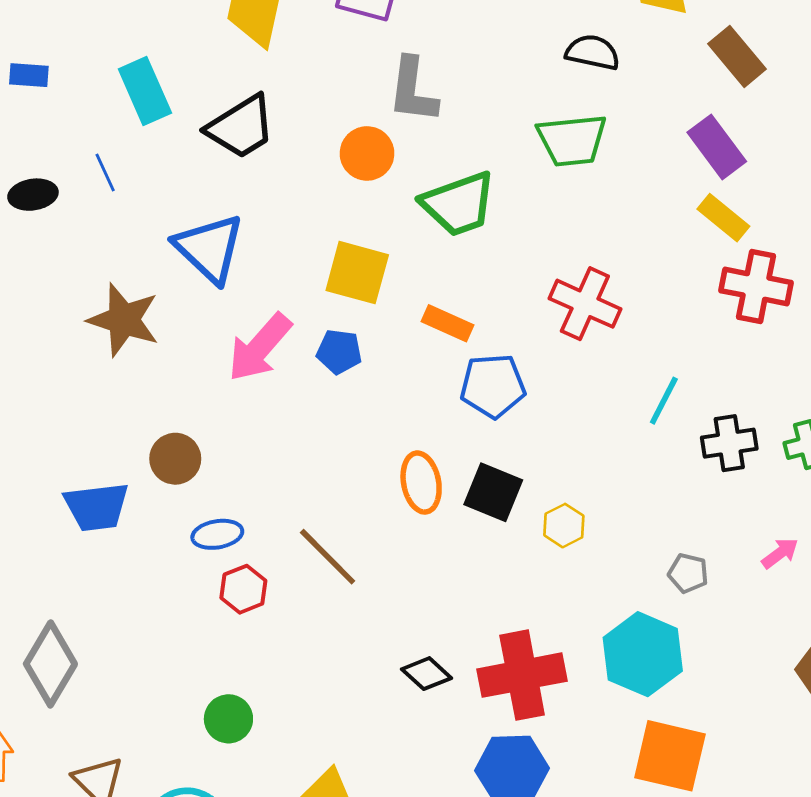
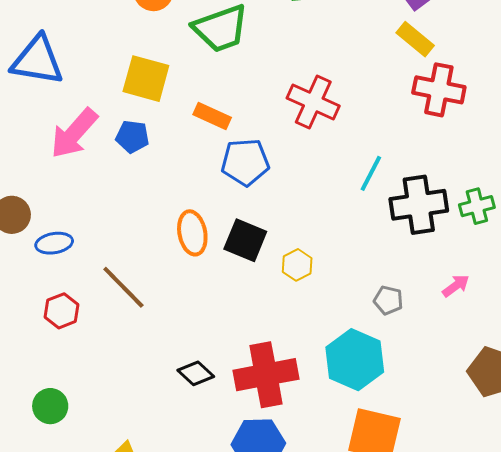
blue triangle: (209, 248) -> (37, 60), turned -34
black cross: (729, 443) -> (419, 205), size x1.4
blue ellipse: (217, 534) -> (54, 243), moved

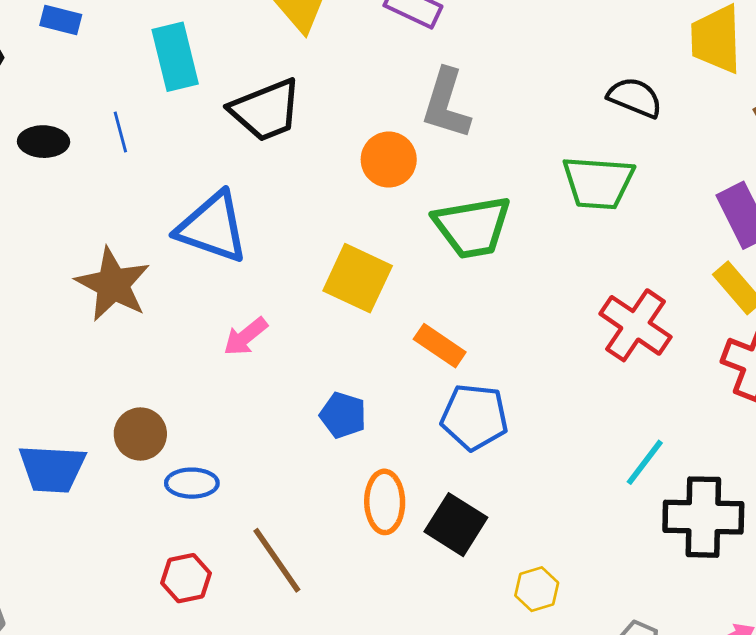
red cross: (313, 102) -> (635, 325), moved
pink arrow: (74, 133) -> (245, 337), size x0.6
blue pentagon: (132, 137) -> (343, 415), moved
yellow hexagon: (297, 265) -> (537, 589), moved

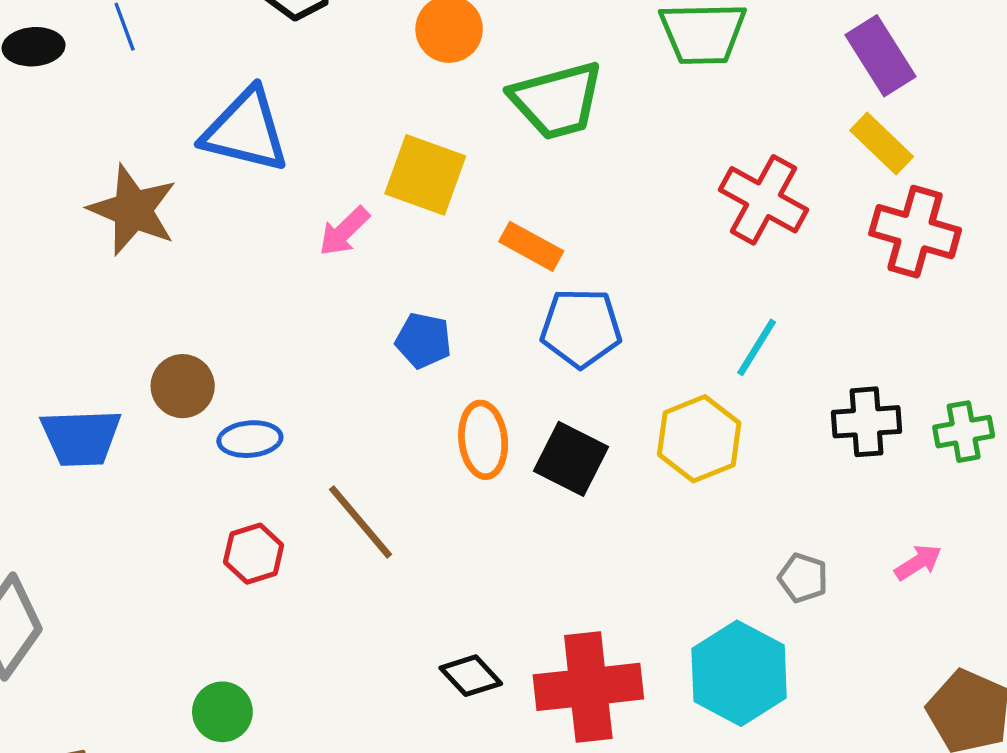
pink arrow: (245, 337) -> (344, 231), moved
cyan line: (645, 462) -> (757, 347), moved
black cross: (703, 517) -> (866, 422), size x0.7
yellow hexagon: (537, 589) -> (699, 439), moved, size x1.6

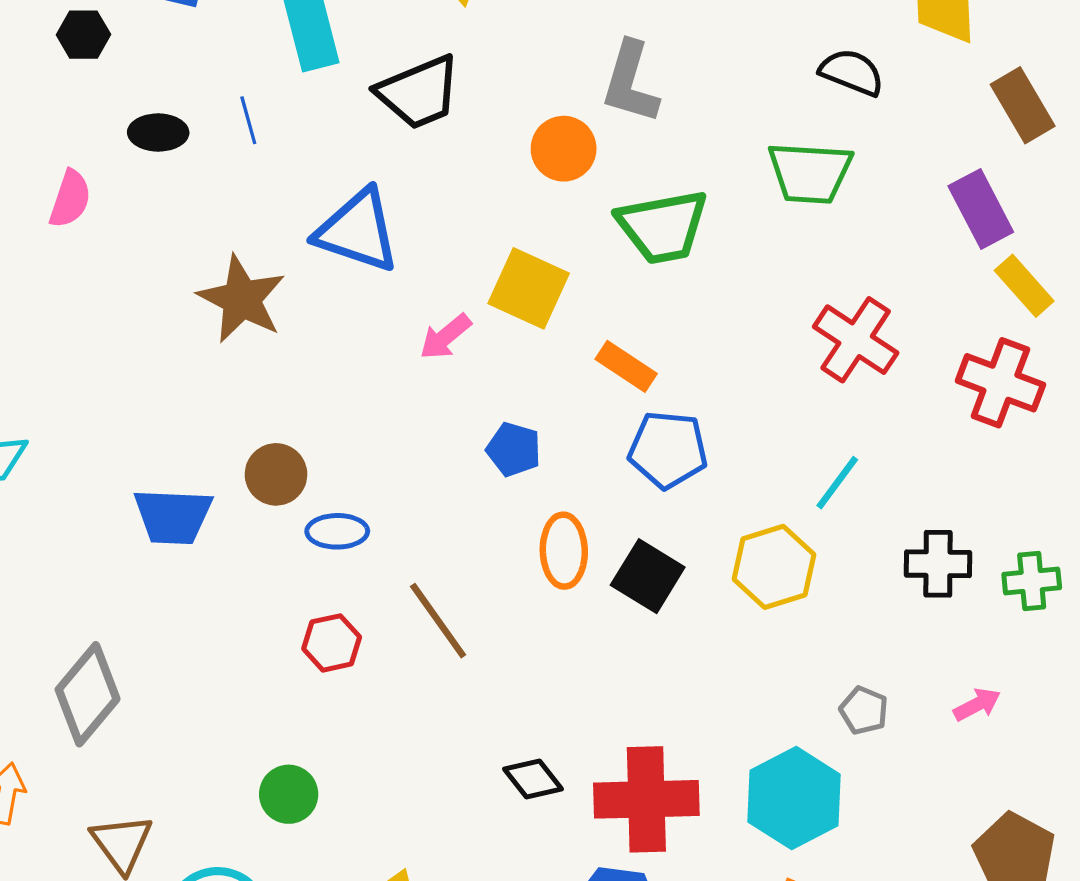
yellow rectangle: (882, 143) -> (1024, 286), moved

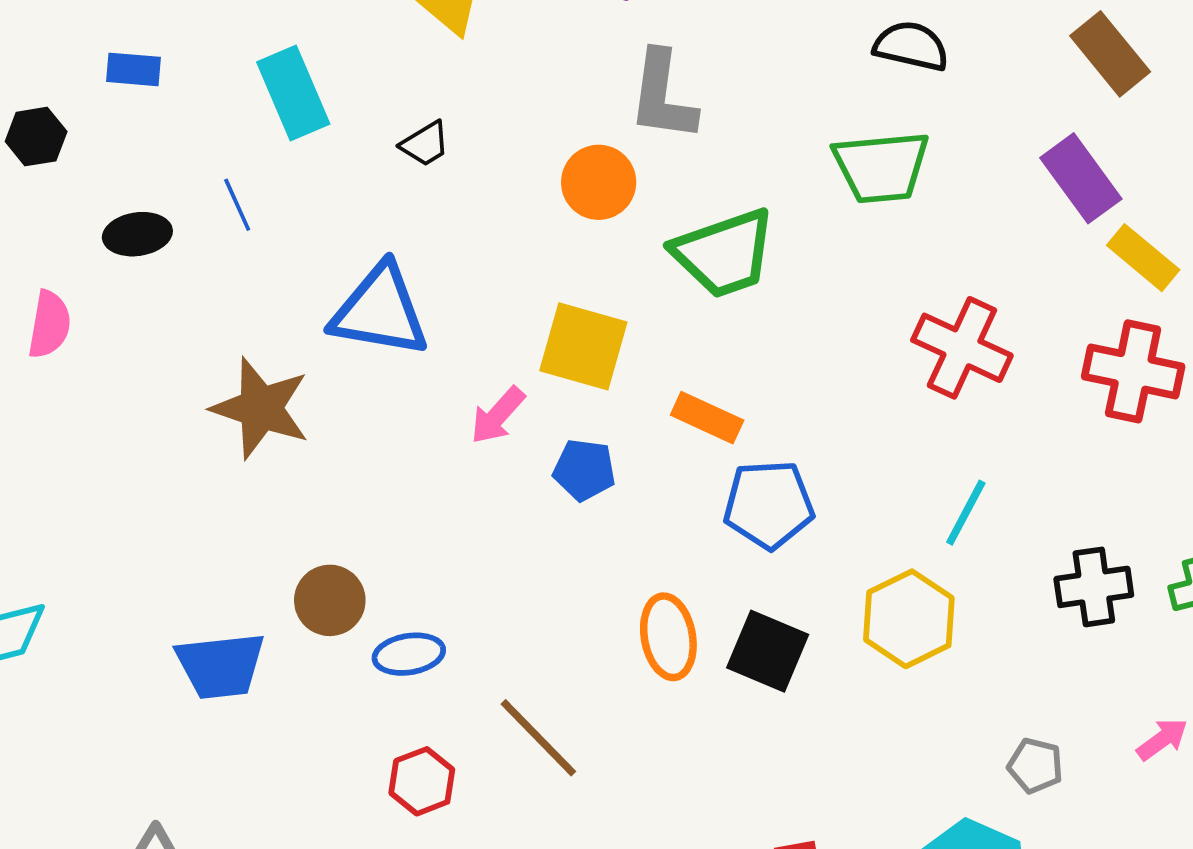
black trapezoid: (419, 92) -> (425, 144), size x0.5
blue pentagon: (514, 449) -> (584, 470), moved

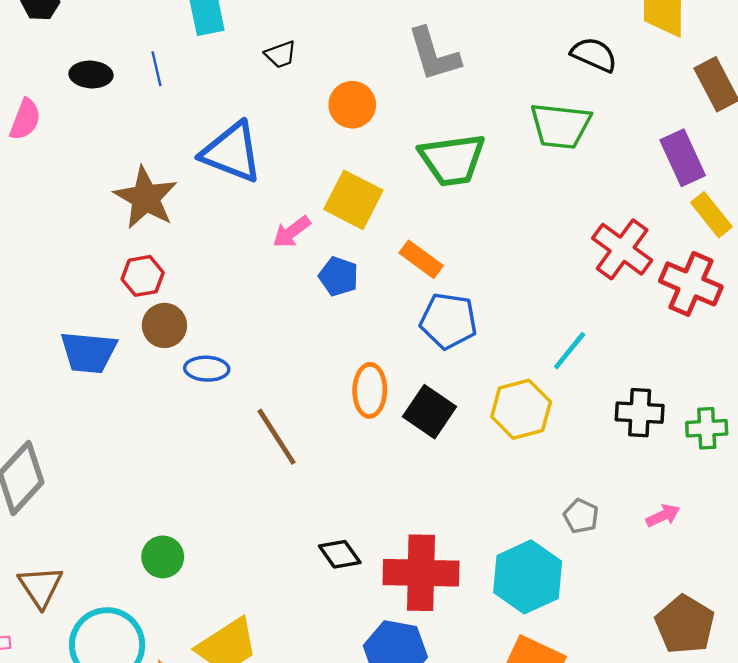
gray L-shape: (663, 96) -> (434, 54), turned -36
orange circle: (599, 182) -> (352, 105), moved
red cross: (962, 348) -> (622, 249), moved
red hexagon: (422, 781) -> (143, 276), moved

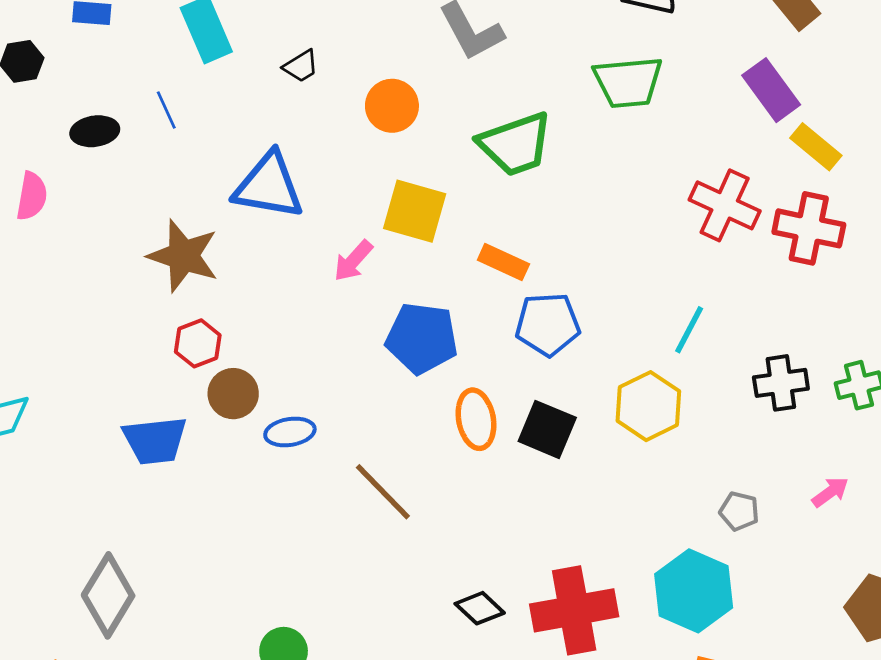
blue pentagon: (339, 276) -> (422, 338), moved, size x1.6

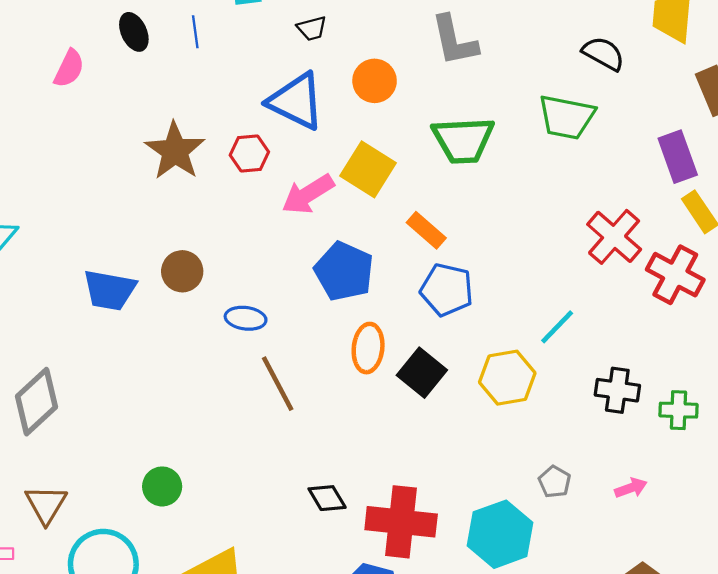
black ellipse: (95, 131) -> (134, 32), turned 57
blue triangle: (269, 186) -> (296, 101), moved
pink arrow: (353, 261) -> (308, 194), size x1.4
red hexagon: (198, 343) -> (249, 153), moved
blue ellipse: (290, 432) -> (246, 318), moved

